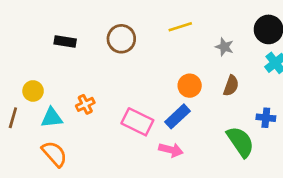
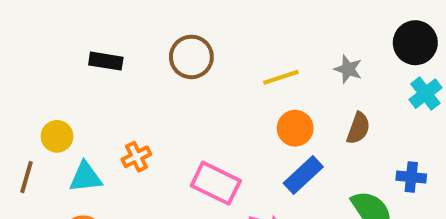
yellow line: (180, 27) -> (281, 77), moved
blue rectangle: (178, 116) -> (303, 175), moved

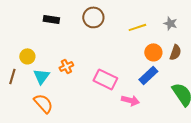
orange circle: (295, 128) -> (153, 52), moved
cyan triangle: (86, 177) -> (41, 76), turned -48

